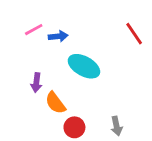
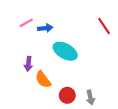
red circle: (74, 127) -> (67, 95), moved

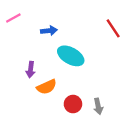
pink line: (26, 23) -> (13, 18), moved
orange semicircle: (43, 80) -> (47, 87), turned -78

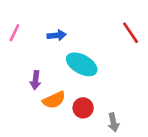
pink line: (13, 18) -> (14, 33), moved, turned -35
red circle: (73, 104) -> (83, 108), moved

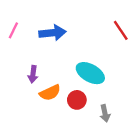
blue arrow: (57, 35) -> (52, 33), size x1.5
cyan ellipse: (82, 64) -> (90, 73), moved

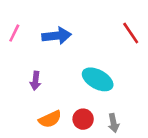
orange semicircle: (50, 93) -> (50, 119), moved
red circle: (77, 100) -> (83, 119), moved

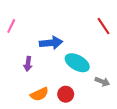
blue arrow: (57, 36) -> (51, 43), moved
gray arrow: (113, 123) -> (102, 82), moved, turned -56

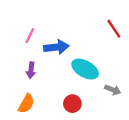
pink line: (11, 26) -> (30, 36), moved
orange semicircle: (39, 94) -> (26, 104), moved, turned -36

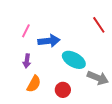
gray arrow: (113, 90) -> (98, 78), size x1.5
orange semicircle: (26, 104) -> (34, 84), moved

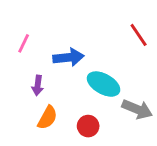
pink line: (26, 31) -> (24, 43), moved

